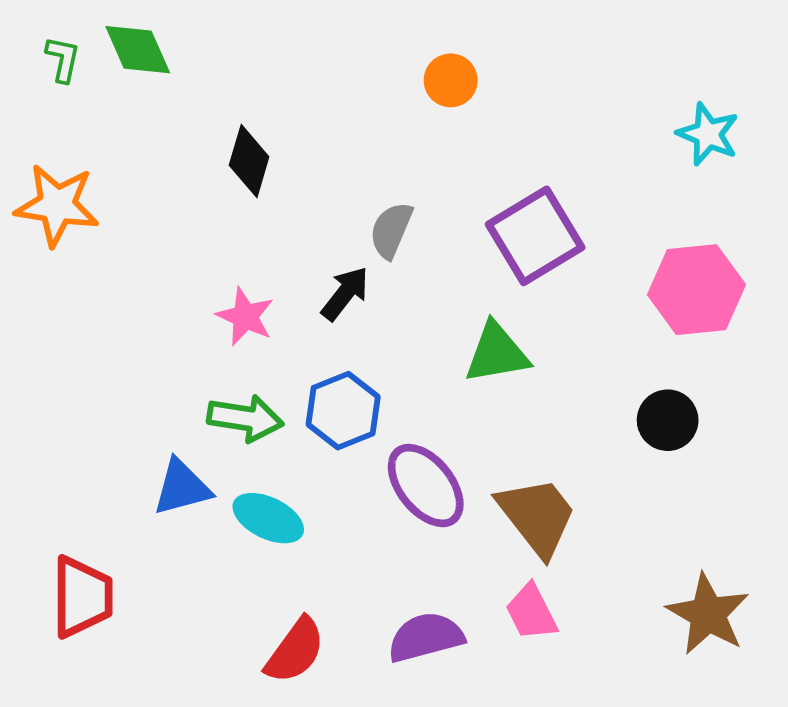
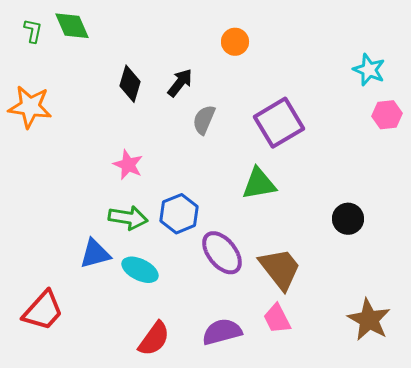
pink hexagon: (696, 290) -> (387, 115), moved, size x0.6
black arrow: (345, 293) -> (180, 83), moved
red trapezoid: (82, 597) -> (43, 311), turned 42

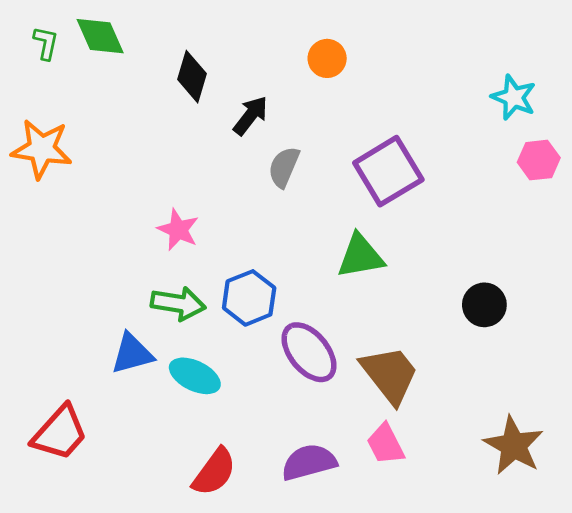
black diamond: (130, 84) -> (192, 77), moved

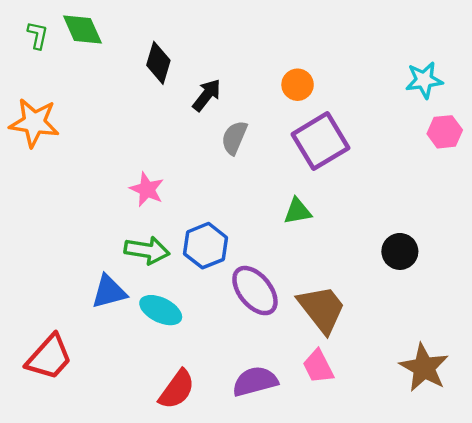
orange circle: (327, 58) -> (298, 85), moved
cyan star: (514, 97) -> (424, 80), turned -30
green triangle: (360, 256) -> (298, 211), size x0.7

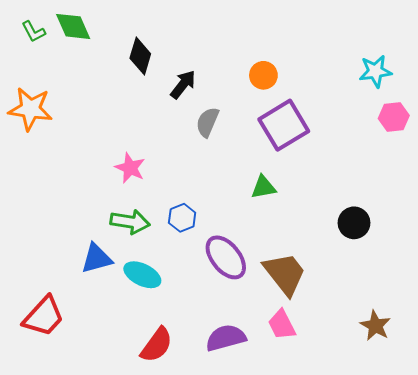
green L-shape: (38, 35) -> (33, 32), turned 140
blue hexagon: (206, 246) -> (182, 218), size x0.7
brown star: (424, 368) -> (375, 326), size x0.7

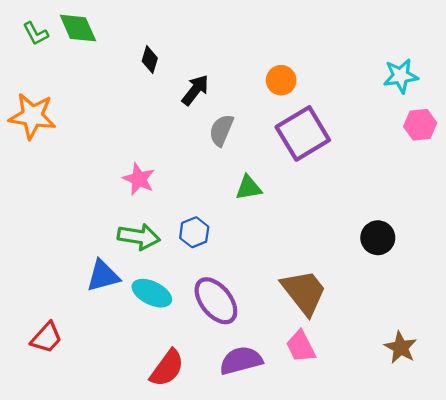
black diamond: (140, 56) -> (150, 60), size x0.7
green triangle: (263, 187) -> (249, 188), moved
purple ellipse: (226, 257) -> (216, 301), moved
red trapezoid: (44, 316) -> (46, 338), size x0.7

